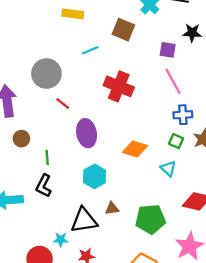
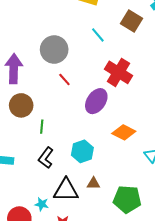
cyan line: (90, 50) -> (98, 35), turned 63
purple ellipse: (87, 133) -> (96, 101), moved, turned 35
brown circle: (21, 139) -> (21, 105), size x1.5
black L-shape: (44, 186) -> (46, 158), moved

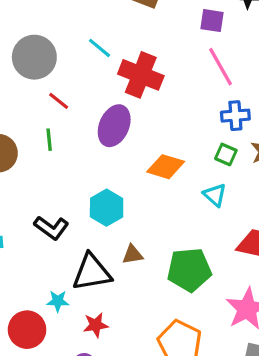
cyan line: (98, 35) -> (100, 48), moved
green line: (42, 127) -> (49, 140), moved
black L-shape: (46, 158) -> (51, 228), turned -80

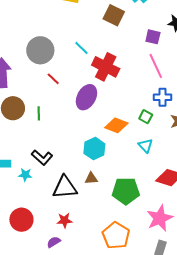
green line: (49, 140) -> (39, 113), moved
green square: (226, 154) -> (146, 117), moved
cyan hexagon: (107, 208) -> (94, 149), moved
cyan star: (58, 301) -> (25, 175), moved

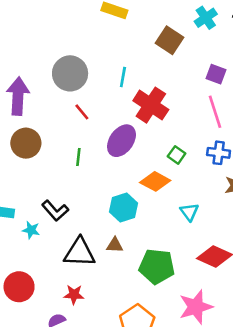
cyan line: (81, 48) -> (123, 77), turned 49
green line: (39, 113) -> (78, 157), moved
green square: (146, 117) -> (177, 155), moved

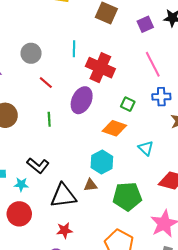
gray circle: (70, 73) -> (31, 53), size x0.7
purple square: (216, 74) -> (145, 24), moved, turned -35
cyan hexagon: (123, 208) -> (102, 162), moved
red circle: (19, 287) -> (19, 214), moved

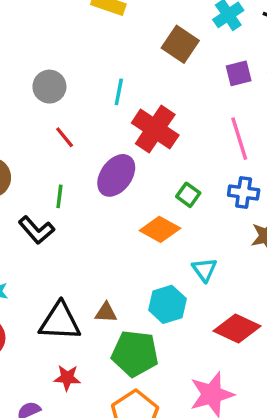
cyan hexagon: (102, 162) -> (167, 304), moved
black L-shape: (38, 165) -> (36, 230), moved
green pentagon: (127, 196) -> (135, 354), moved
red star: (64, 230) -> (67, 378), moved

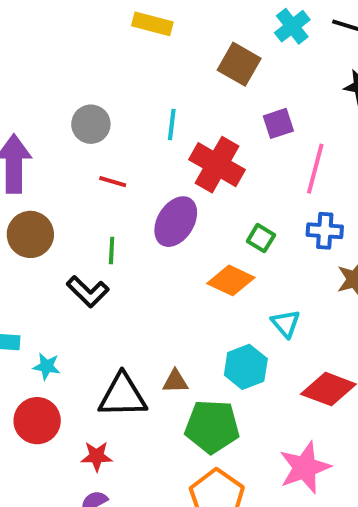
purple square: (239, 73) -> (278, 123), moved
red line: (65, 137) -> (113, 182), turned -30
pink line: (239, 139) -> (315, 169), turned 36
red star: (67, 378) -> (97, 456), moved

